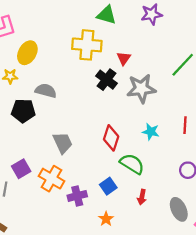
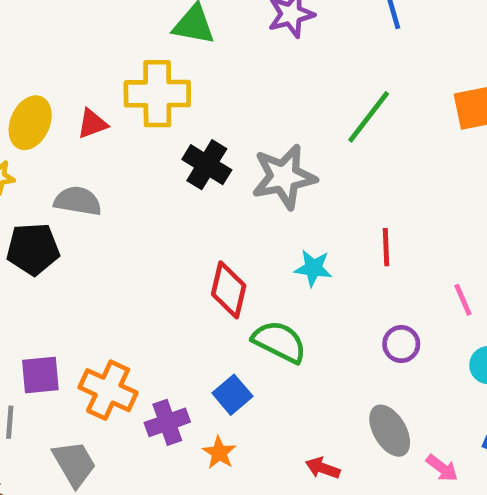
red triangle: (124, 58) -> (92, 124), moved, turned 40
gray trapezoid: (63, 143) -> (74, 464), moved
purple square: (21, 169) -> (40, 375), turned 30
red arrow: (142, 197) -> (323, 468), moved, turned 104
orange star: (106, 219) -> (219, 453), moved

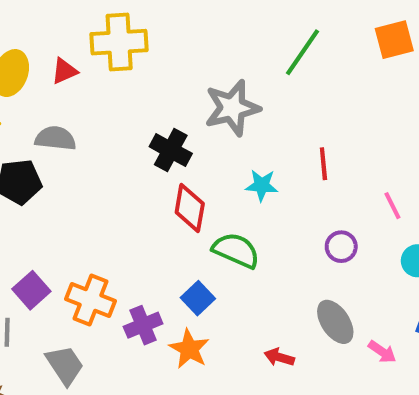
black cross: (207, 165) -> (171, 150), moved
purple square: (40, 375) -> (31, 290), turned -33
orange star: (219, 453) -> (189, 349), size x1.4

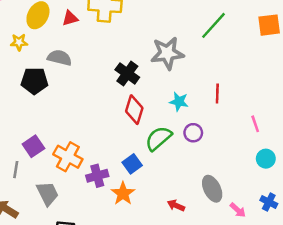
purple circle: (341, 247) -> (193, 133), moved
green semicircle: (236, 250) -> (158, 138), turned -72

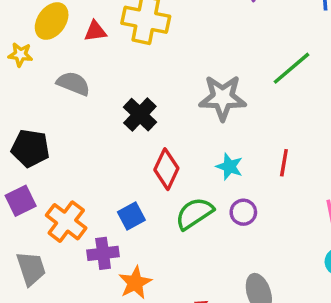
black cross: (127, 74) -> (140, 115), moved
black pentagon: (34, 81) -> (30, 148), moved
blue square: (132, 164) -> (131, 216), moved

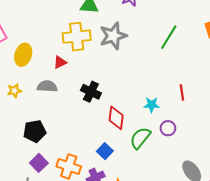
red triangle: (95, 31) -> (60, 62), moved
yellow star: (20, 55) -> (14, 91), moved
gray star: (223, 98) -> (113, 36), moved

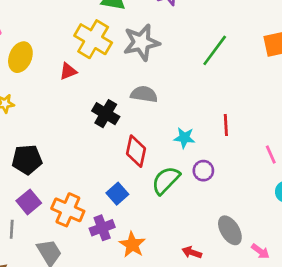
yellow cross: (77, 37) -> (93, 39), turned 32
gray semicircle: (47, 86) -> (144, 94), moved

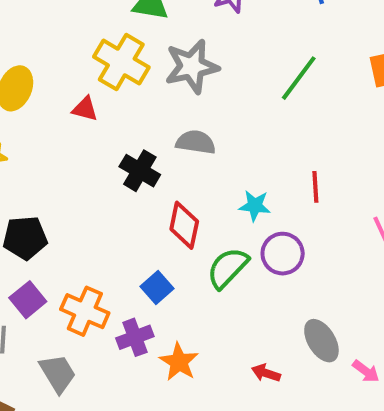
red triangle: (68, 71) -> (85, 109), turned 36
purple circle: (203, 171) -> (283, 254), size x1.4

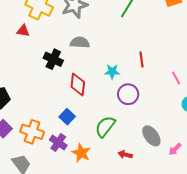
green semicircle: (228, 268) -> (105, 126), moved
purple cross: (135, 337) -> (58, 143), turned -30
pink arrow: (366, 371) -> (175, 149), turned 104

